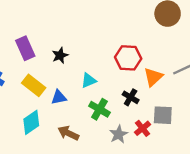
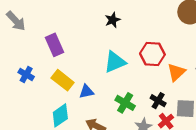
black star: (60, 55) -> (113, 20), moved
cyan triangle: (89, 81) -> (115, 62), moved, size x1.5
black cross: (131, 97) -> (158, 101), moved

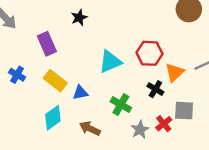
black star: (113, 20) -> (79, 17), moved
black cross: (158, 101) -> (155, 89), moved

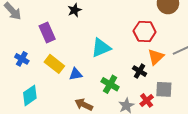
red hexagon: (149, 53) -> (145, 31), moved
cyan diamond: (53, 118) -> (30, 95), moved

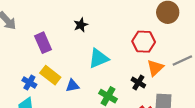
black star: (75, 10) -> (81, 25), moved
blue cross: (22, 59) -> (29, 82), moved

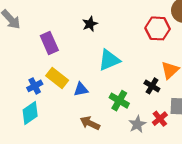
red hexagon: (144, 42) -> (158, 28), moved
blue cross: (29, 82) -> (35, 86), turned 32

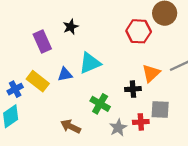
purple rectangle: (49, 43) -> (42, 41), moved
black cross: (152, 86) -> (133, 89), turned -35
blue triangle: (81, 89) -> (65, 74), moved
red cross: (160, 119) -> (141, 122), turned 35

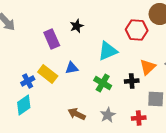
cyan triangle: (90, 63) -> (108, 51), moved
green cross: (100, 104) -> (103, 83), moved
red cross: (141, 122) -> (139, 118), moved
gray star: (118, 128) -> (108, 115), moved

